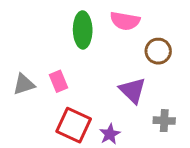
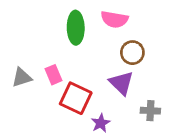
brown circle: (158, 51) -> (132, 53), moved
red square: (74, 125) -> (76, 98), moved

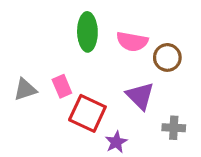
pink semicircle: (114, 19) -> (132, 42), moved
brown circle: (132, 53) -> (167, 57), moved

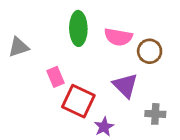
gray triangle: (25, 89) -> (19, 47), moved

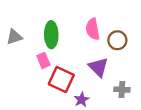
green ellipse: (78, 28) -> (51, 35), moved
pink semicircle: (118, 37) -> (93, 29), turned 70

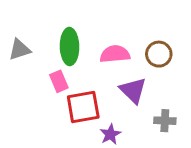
pink semicircle: (93, 29) -> (115, 54), moved, turned 95
red square: (61, 79) -> (83, 107), turned -35

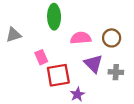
green ellipse: (70, 47) -> (54, 17), moved
gray cross: (165, 121) -> (116, 72), moved

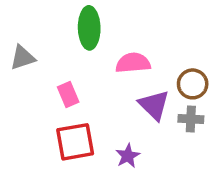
brown circle: (112, 38) -> (193, 84), moved
red square: (58, 75) -> (75, 142), moved

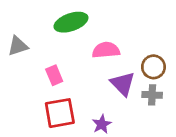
green ellipse: (89, 28) -> (71, 22), turned 72

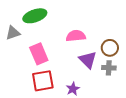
green ellipse: (71, 22) -> (35, 16), moved
pink rectangle: (54, 75) -> (39, 54), size x1.5

